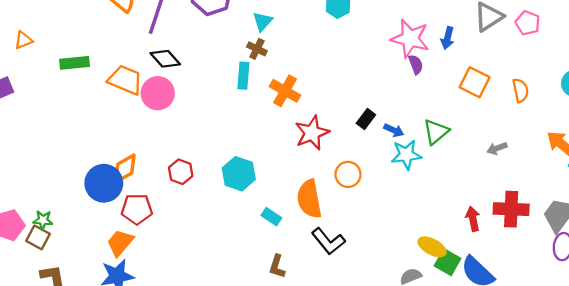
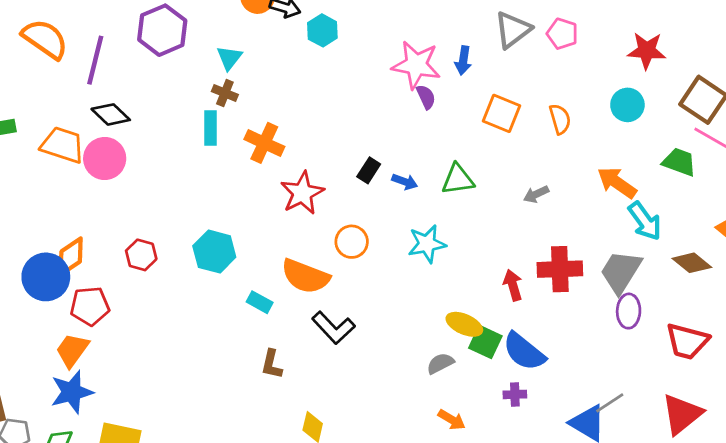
green triangle: (436, 132) -> (458, 179), turned 36
cyan star: (406, 155) -> (427, 244), moved
orange semicircle: (309, 199) -> (305, 276), turned -54

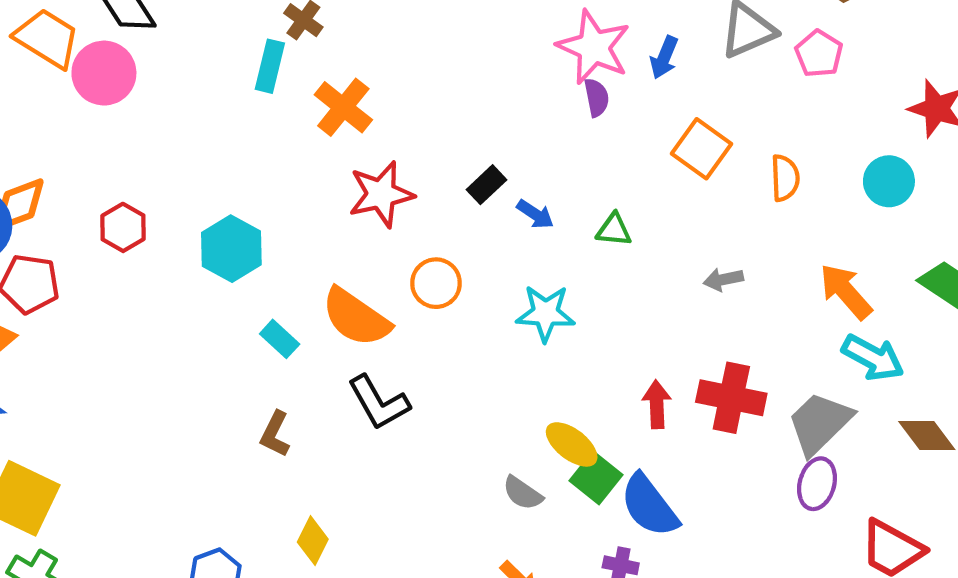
green triangle: (458, 179) -> (614, 230), size x0.7
cyan arrow: (645, 221) -> (873, 358), turned -39
gray semicircle: (440, 363) -> (523, 493), turned -132

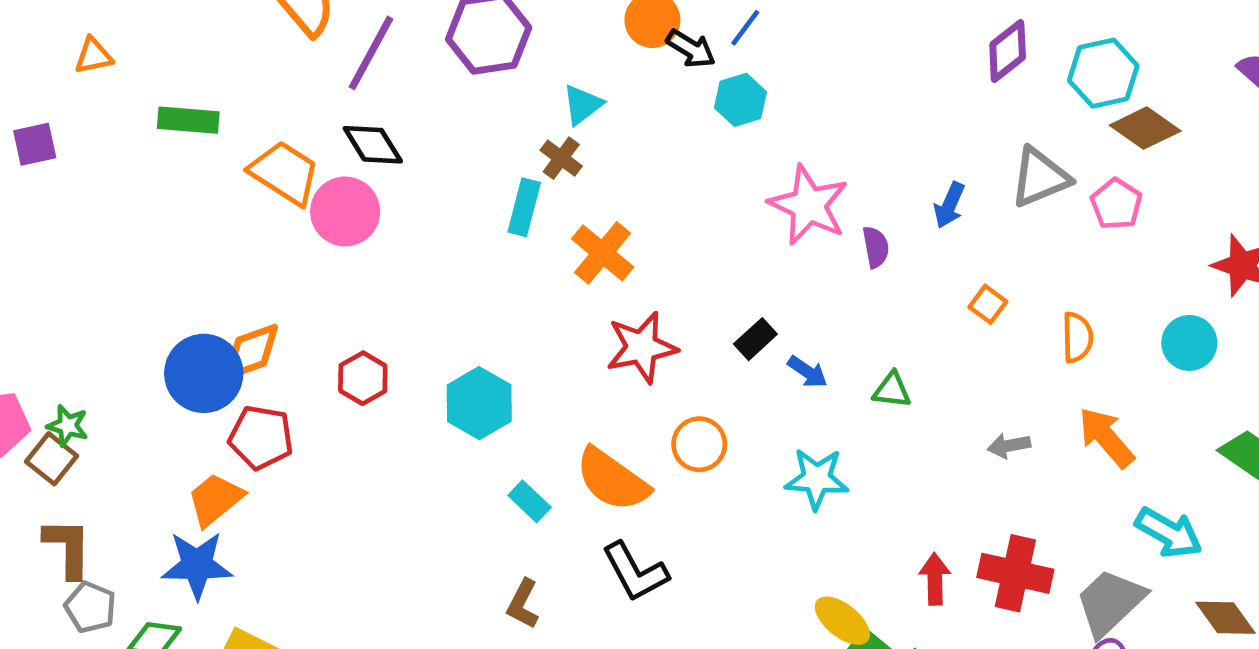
pink star: (594, 47) -> (809, 205), moved
orange square: (701, 149) -> (988, 304), size x0.6
orange arrow: (846, 291) -> (1106, 437), moved

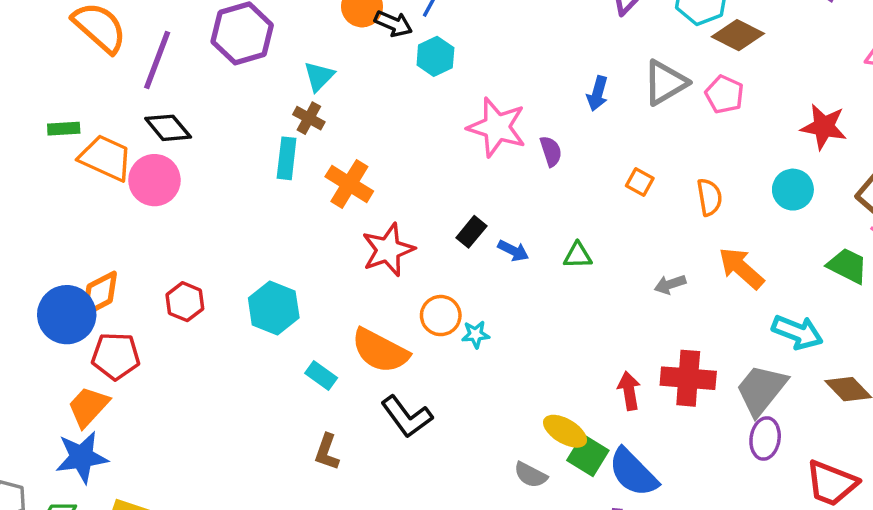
green rectangle: (188, 120) -> (64, 129), moved, size x0.7
blue arrow: (949, 205) -> (597, 94), moved
cyan star: (817, 479) -> (476, 334), moved, size x0.6

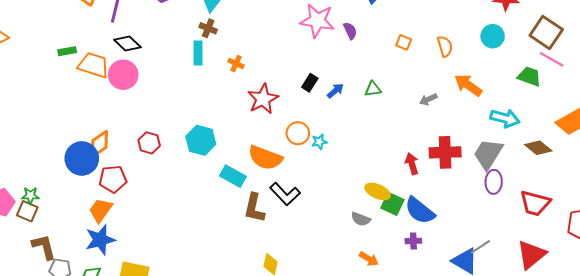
orange cross: (349, 184) -> (236, 64), size x0.6
blue arrow: (513, 251) -> (335, 91), turned -60
cyan rectangle: (321, 375) -> (233, 176), size x1.4
brown L-shape: (327, 452) -> (254, 208), moved, size x1.4

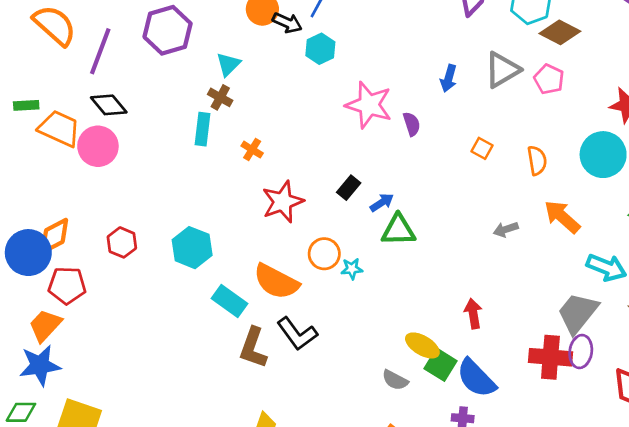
cyan circle: (493, 36) -> (603, 155), size x1.4
green triangle: (373, 89) -> (398, 230), moved, size x1.5
red cross: (445, 152) -> (550, 357), moved

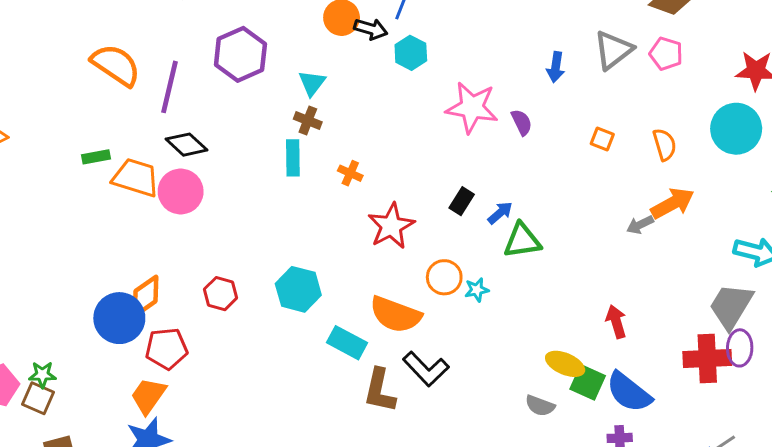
orange arrow: (562, 217) -> (672, 203), moved, turned 117

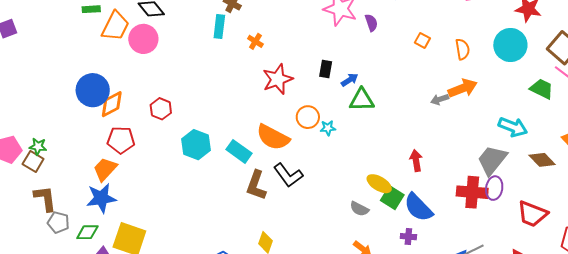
orange trapezoid: (136, 178) -> (115, 26), turned 92
black rectangle: (462, 201) -> (326, 69), turned -30
cyan hexagon: (298, 289) -> (196, 145), moved
blue circle: (119, 318) -> (93, 90), moved

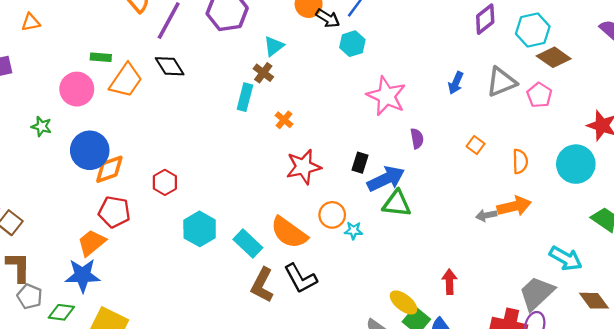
purple semicircle: (371, 23) -> (417, 139), moved
pink circle: (143, 39) -> (77, 89), moved
blue arrow: (350, 80) -> (386, 179), size x1.8
green star: (38, 146) -> (42, 126), moved

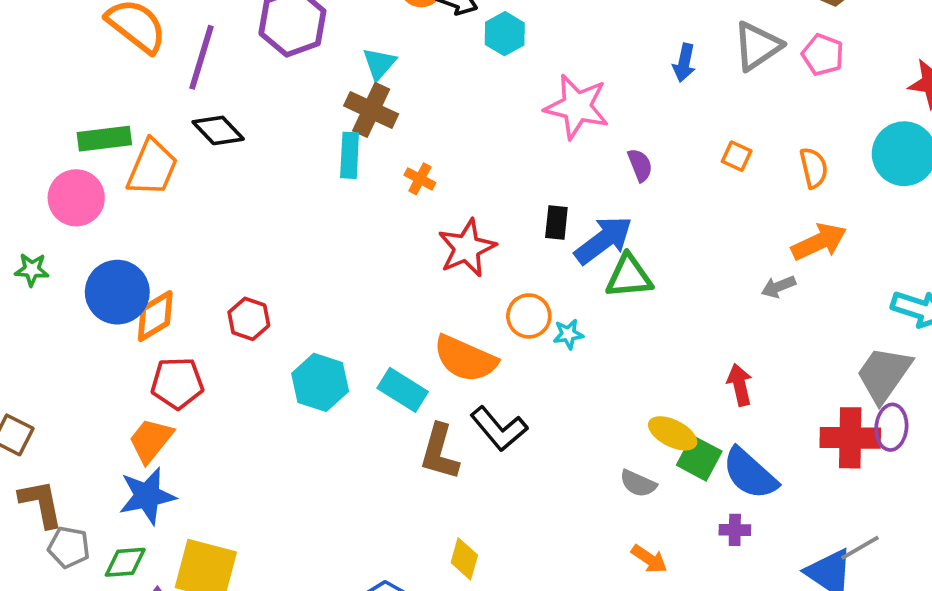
green rectangle: (101, 57) -> (104, 139), size x1.5
brown cross: (263, 73) -> (371, 110), size x1.5
gray arrow: (486, 215) -> (778, 287), moved

